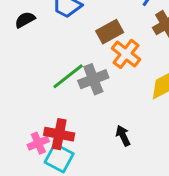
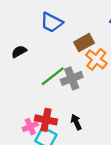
black semicircle: (25, 20) -> (19, 52), moved
black arrow: (123, 136) -> (76, 122), moved

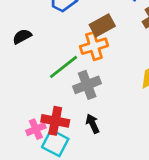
orange cross: (96, 59) -> (94, 46), moved, turned 35
gray cross: (72, 78) -> (87, 85), moved

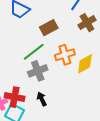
orange cross: (94, 46) -> (65, 55), moved
green line: (64, 67) -> (34, 52), moved

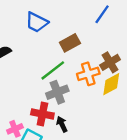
brown cross: (87, 23) -> (110, 62), moved
red cross: (15, 97) -> (42, 114), moved

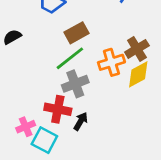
brown rectangle: (70, 43) -> (77, 33), moved
black arrow: (62, 124) -> (81, 121), turned 56

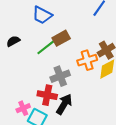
green line: (70, 58) -> (47, 46), moved
black arrow: (81, 121) -> (64, 104), size x1.5

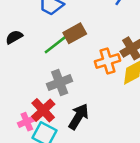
gray cross: (60, 76) -> (60, 82), moved
red cross: (47, 95) -> (43, 110), moved, turned 36

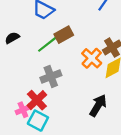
orange cross: (108, 61) -> (92, 58), turned -30
black arrow: (79, 117) -> (98, 105), moved

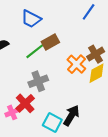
black arrow: (98, 105) -> (71, 115), moved
cyan square: (38, 121) -> (52, 123), moved

